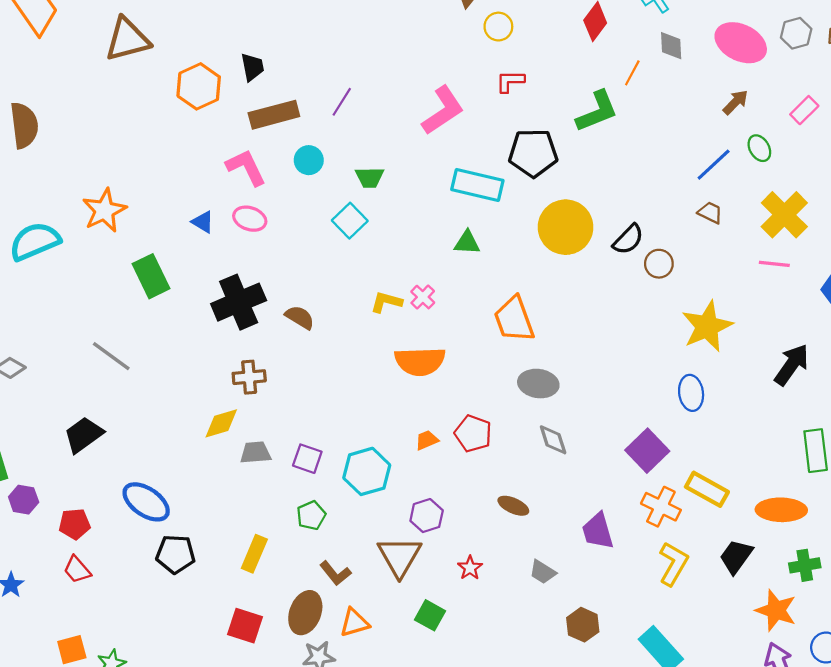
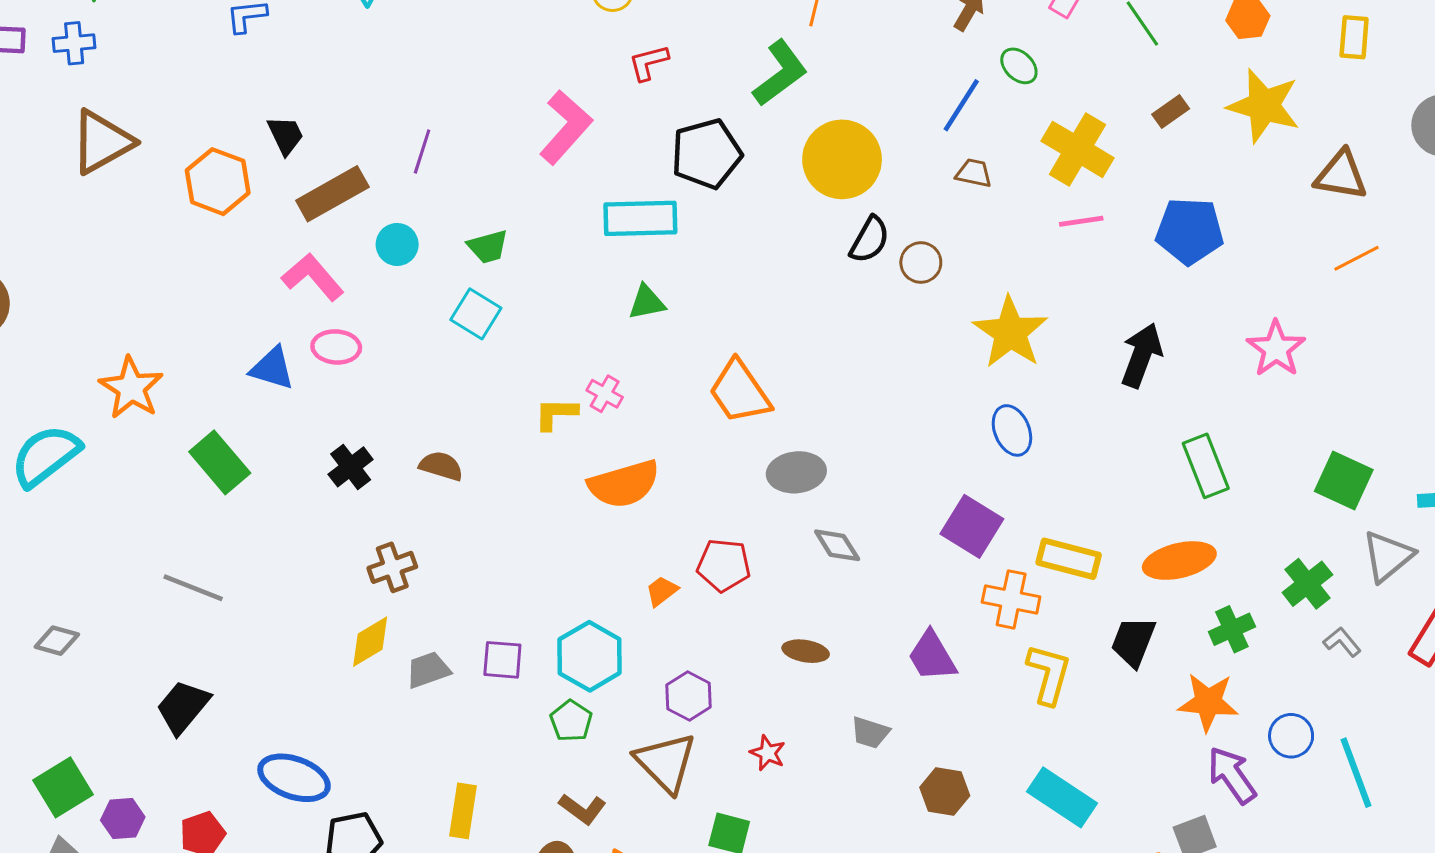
blue triangle: (203, 222) -> (272, 368), size x1.4
yellow circle: (566, 227) -> (842, 159), moved
black cross: (239, 302) -> (351, 467), size x0.6
green pentagon: (311, 515) -> (571, 721), moved

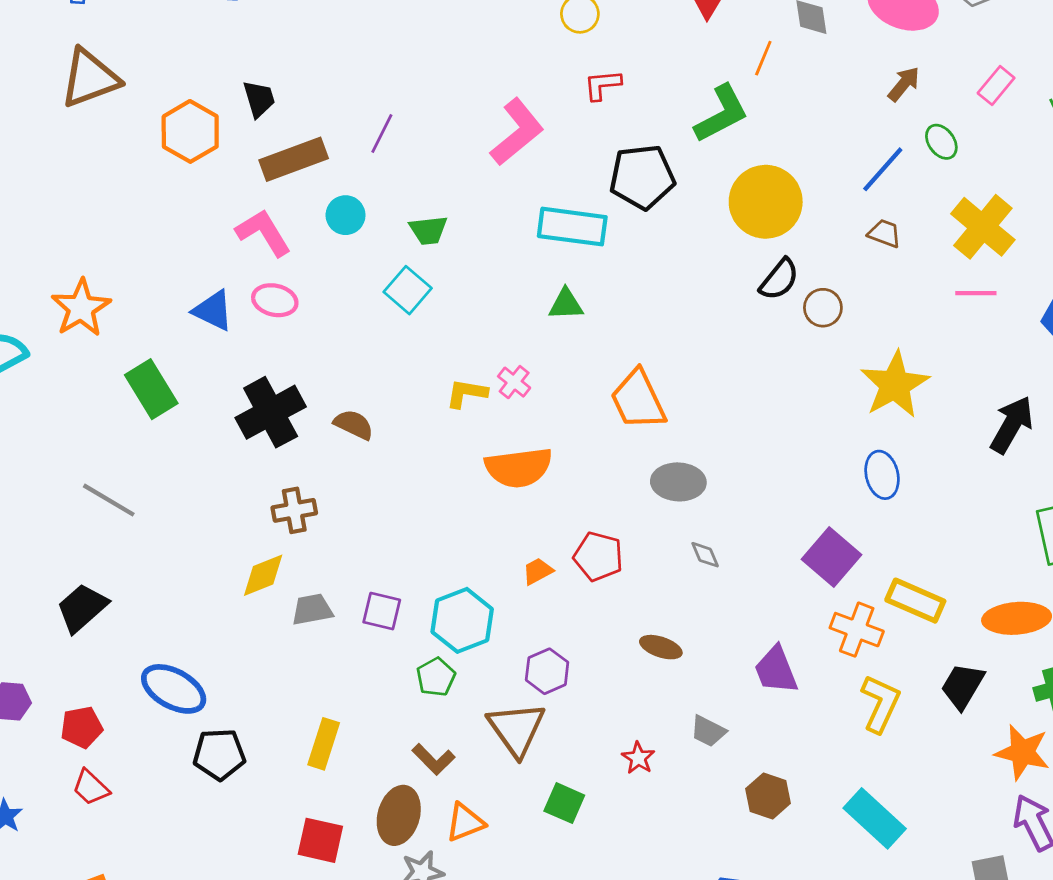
black cross: (351, 467) -> (271, 412), size x1.6
gray diamond: (837, 545) -> (705, 555), size x0.7
red star: (768, 753) -> (638, 758), moved

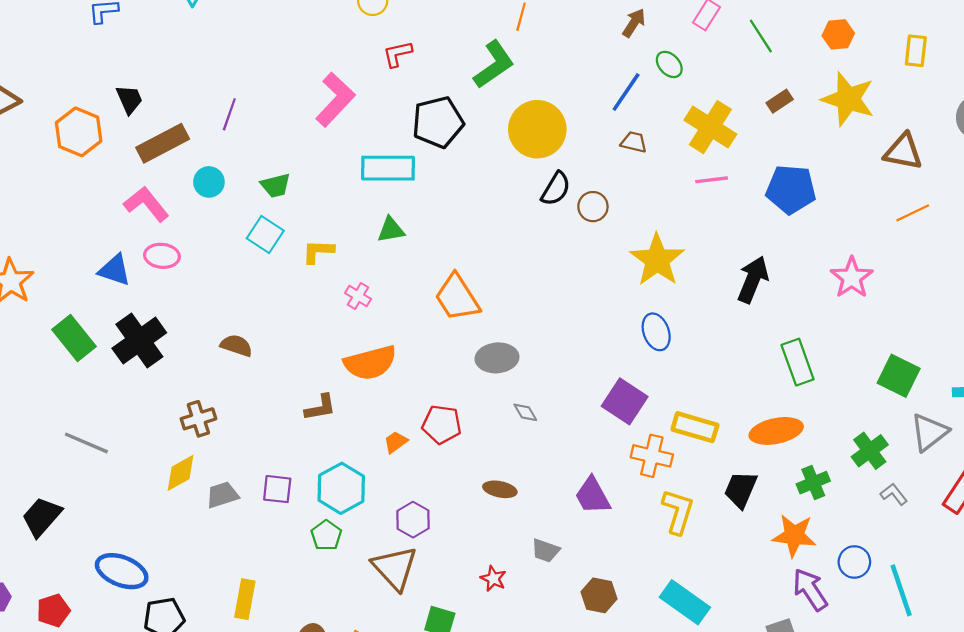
yellow L-shape: (466, 393) -> (318, 251), moved
black cross: (271, 412) -> (139, 341), moved
gray line: (109, 500) -> (86, 443), moved
brown L-shape: (434, 759) -> (320, 408), moved, turned -48

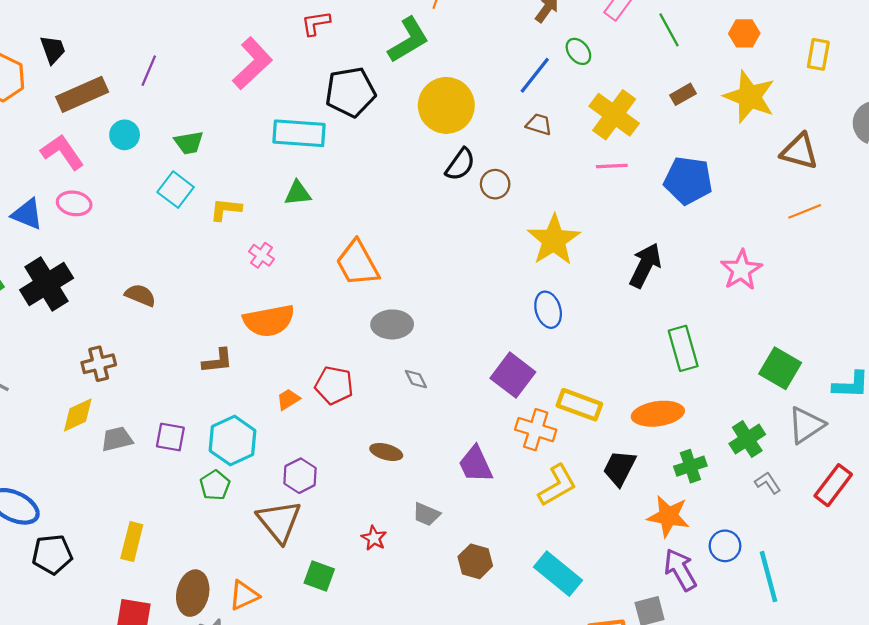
yellow L-shape: (678, 512) -> (557, 485), turned 39

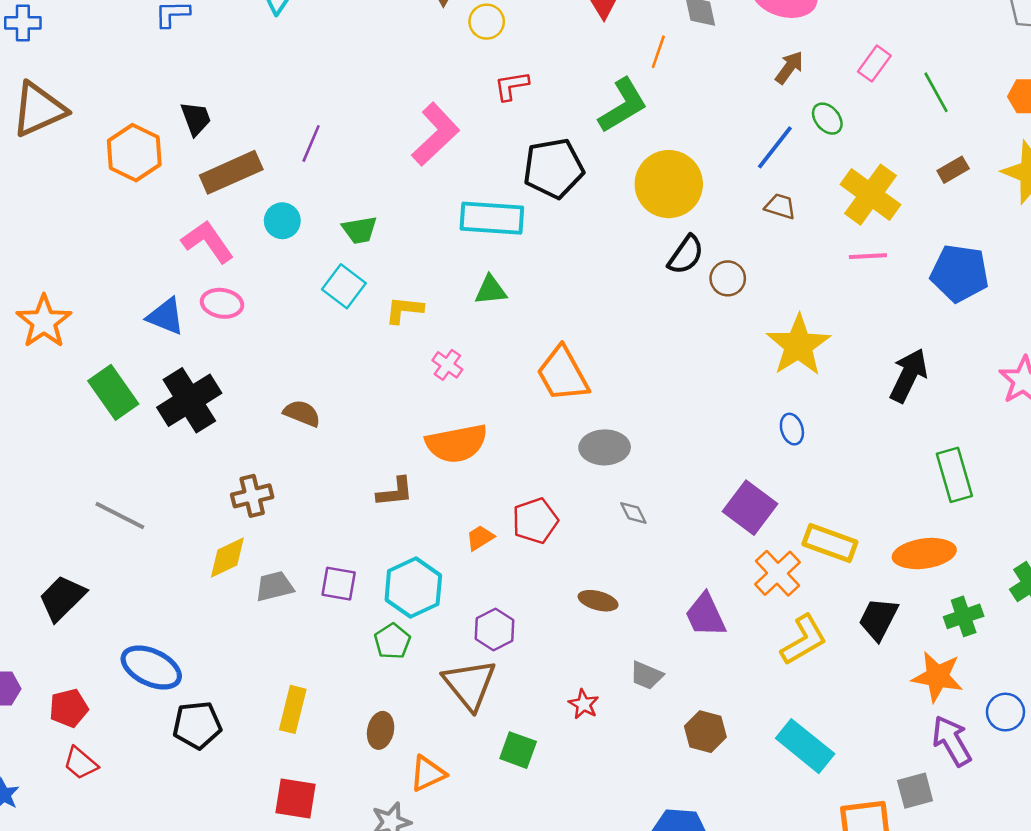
blue ellipse: (548, 310) -> (792, 429), size x0.7
red pentagon: (334, 385) -> (535, 521), turned -30
orange cross: (536, 430) -> (778, 573), turned 30
brown ellipse: (193, 593) -> (381, 730), moved, size x0.7

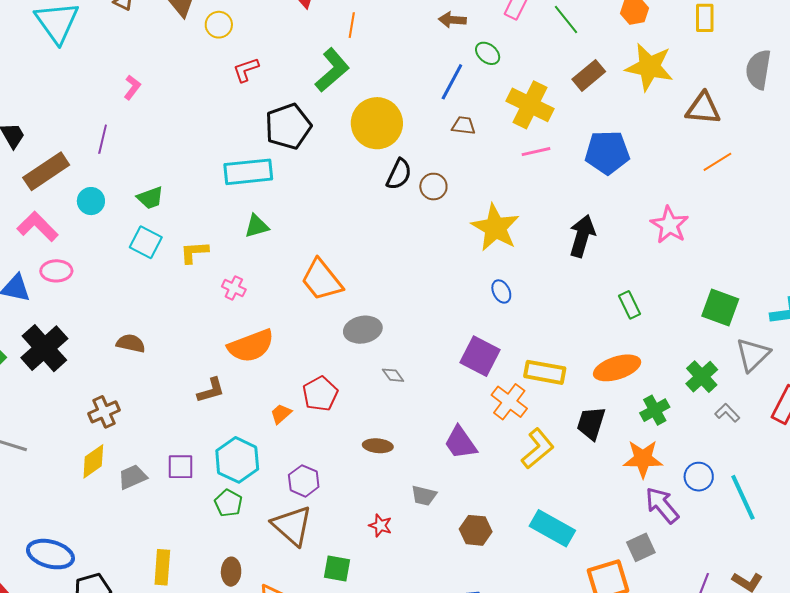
brown arrow: (789, 67) -> (452, 20), turned -112
pink L-shape: (436, 134) -> (132, 87), moved, size x0.5
brown rectangle: (953, 170) -> (589, 75), size x1.4
green rectangle: (954, 475) -> (629, 305), size x0.7

